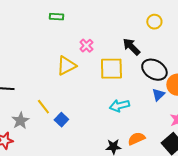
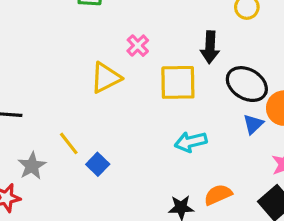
black arrow: (131, 47) -> (210, 47), turned -132

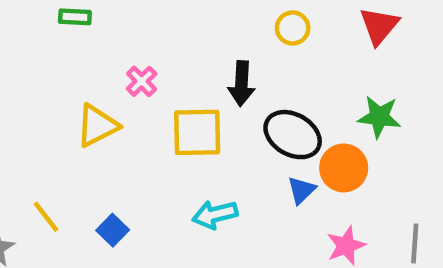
blue square: (98, 164) -> (113, 230), moved

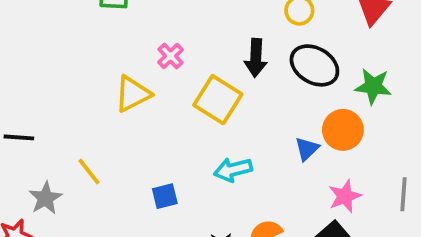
yellow square: (197, 132) -> (218, 100), turned 33
black ellipse: (293, 135) -> (314, 65), moved
blue square: (113, 230) -> (165, 196), moved, turned 32

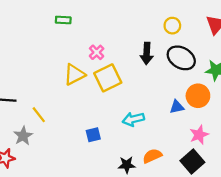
yellow square: (218, 100) -> (108, 78), moved, turned 32
blue triangle: (307, 149) -> (177, 107), turned 32
yellow line: (89, 172) -> (39, 115), moved

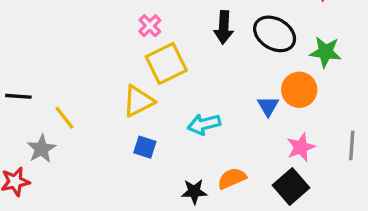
yellow triangle: (74, 75) -> (138, 101), moved
blue triangle: (177, 107) -> (268, 106), turned -48
blue square: (93, 135) -> (145, 147), turned 32

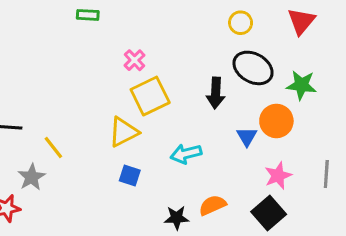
black arrow: (224, 27) -> (216, 93), moved

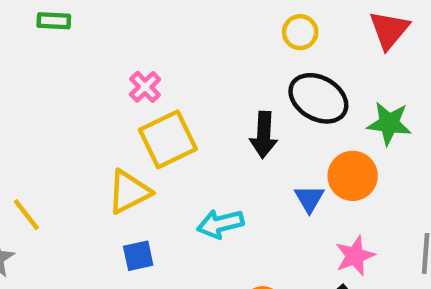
green rectangle: (88, 15) -> (54, 21), moved
blue square: (130, 176) -> (138, 256), turned -30

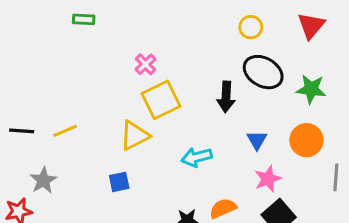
orange circle: (353, 176) -> (306, 140), moved
yellow line: (26, 215) -> (65, 131), moved, turned -75
blue square: (138, 256) -> (119, 182), moved
pink star: (355, 256) -> (268, 179), moved

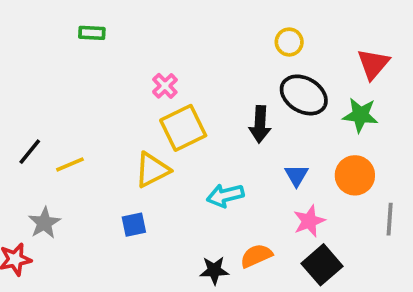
red triangle: (311, 26) -> (373, 64), moved
black line: (22, 131) -> (30, 152), moved, turned -55

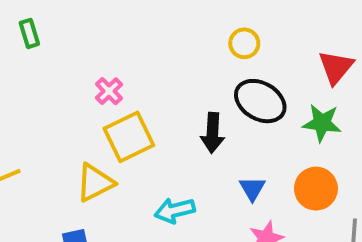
green rectangle: (92, 33) -> (29, 33), turned 70

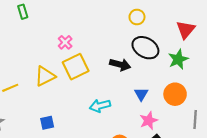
green star: (322, 123) -> (178, 59), turned -30
black arrow: (212, 133) -> (120, 65), turned -78
yellow triangle: (95, 183) -> (45, 76), moved

